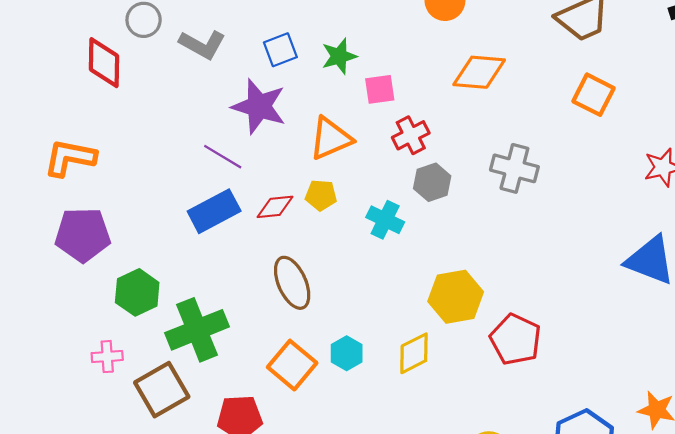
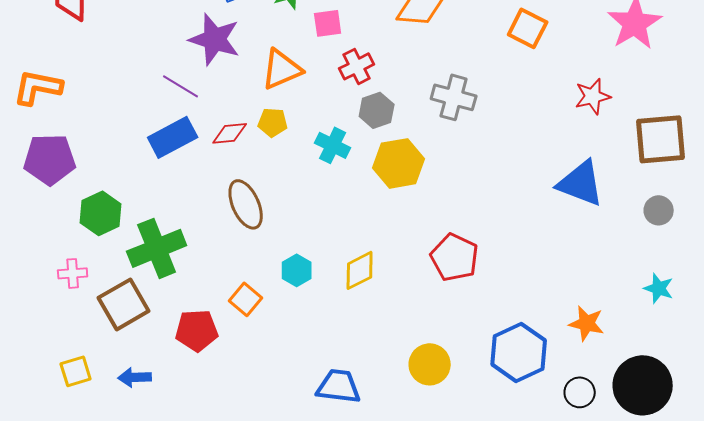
yellow hexagon: (456, 297) -> (399, 163), moved
orange square: (292, 365) -> (246, 299), moved, size x0.7

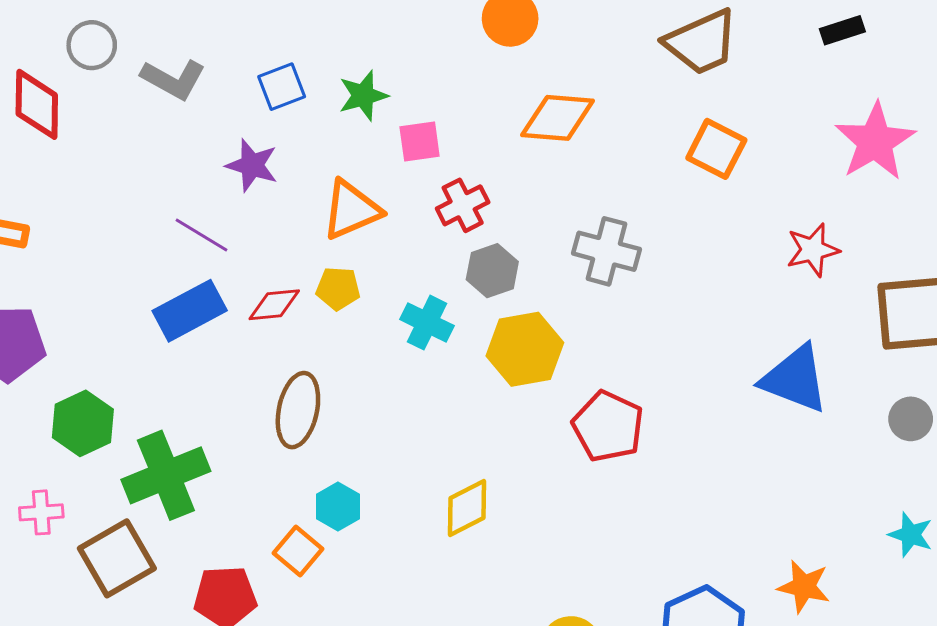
purple star: (215, 39) -> (252, 165), size x0.7
brown ellipse: (246, 204) -> (298, 410), turned 36
red pentagon: (455, 257) -> (608, 426), moved
cyan hexagon: (297, 270) -> (338, 506), moved

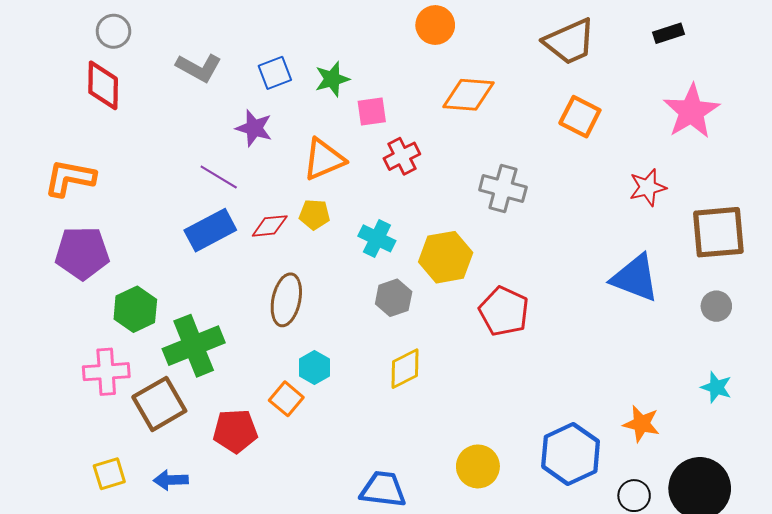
gray circle: (92, 45) -> (113, 31), moved
gray hexagon: (492, 271) -> (394, 298), moved
pink cross: (41, 512) -> (106, 372), size x1.5

